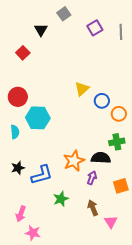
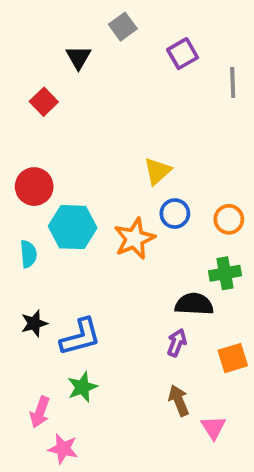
gray line: (121, 32) -> (233, 82), moved
blue circle: (102, 101) -> (175, 214), moved
orange star: (74, 161) -> (134, 239), moved
green star: (61, 199) -> (82, 387), moved

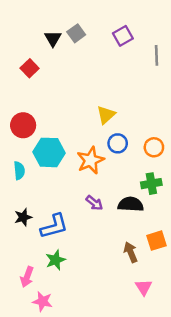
gray square: (123, 27) -> (76, 33), moved
purple arrow: (177, 343) -> (94, 203), moved, turned 108
brown arrow: (179, 401) -> (131, 252), moved

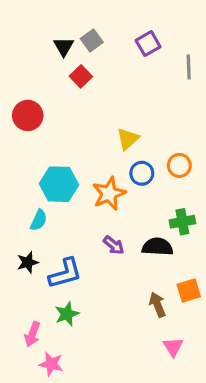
red square: (30, 68) -> (81, 76), moved
red circle: (23, 125) -> (28, 115), moved
orange circle: (154, 147) -> (179, 165), moved
cyan semicircle: (19, 171) -> (39, 220), moved, turned 30

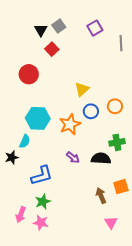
red circle: (28, 115) -> (29, 74), moved
black star: (28, 262) -> (12, 157), moved
pink star: (51, 364) -> (41, 223), moved

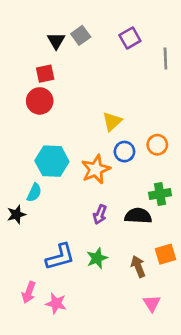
red square: (52, 49) -> (45, 74), moved, turned 32
purple arrow: (73, 157) -> (100, 214), turned 72
blue L-shape: (42, 175) -> (60, 257), moved
green star: (43, 202) -> (97, 258), moved

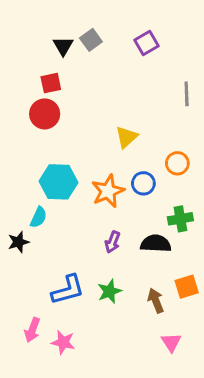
gray line: (165, 59) -> (187, 94), moved
blue circle: (124, 152) -> (143, 183), moved

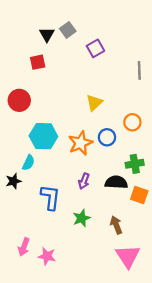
purple square: (146, 43) -> (95, 48), moved
red circle: (45, 114) -> (19, 100), moved
orange square: (187, 287) -> (139, 195), moved, turned 36
blue L-shape: (68, 290) -> (50, 197), moved, turned -68
pink triangle: (171, 342) -> (128, 256), size x1.6

